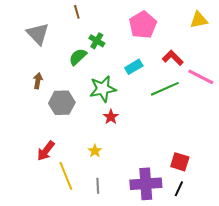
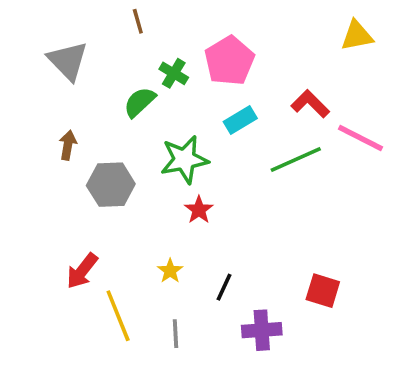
pink pentagon: (143, 25) -> (229, 61), moved
purple cross: (146, 184) -> (262, 330), size x0.7
black line: (179, 189) -> (224, 287), moved

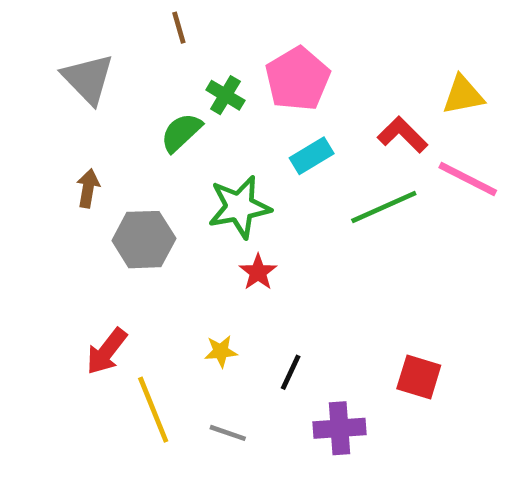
yellow triangle: (357, 36) -> (463, 95), moved
yellow star: (170, 271) -> (221, 351), turned 30
gray line: (176, 334) -> (228, 433), turned -68

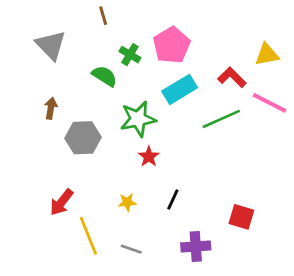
green semicircle: (181, 132) -> (104, 76), turned 75
cyan rectangle: (312, 156) -> (180, 89), size x1.4
black line: (291, 372) -> (173, 199), moved

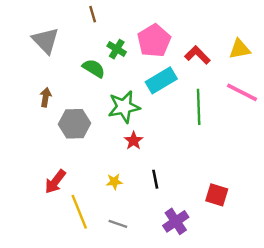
red L-shape: (232, 77) -> (197, 55), moved
green line: (221, 119) -> (199, 107), turned -68
black line: (173, 199) -> (155, 179), turned -36
purple cross: (196, 246) -> (176, 221), turned -30

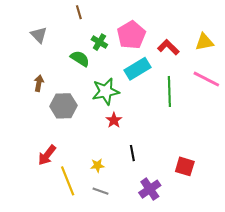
gray triangle: (46, 41) -> (39, 35), size x0.7
yellow star: (114, 182) -> (97, 165), moved

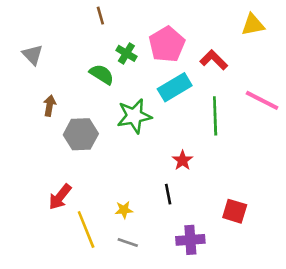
gray triangle: (39, 35) -> (33, 55), moved
yellow triangle: (204, 42) -> (253, 25), moved
red star: (114, 120) -> (183, 160), moved
purple cross: (150, 189) -> (190, 240), turned 30

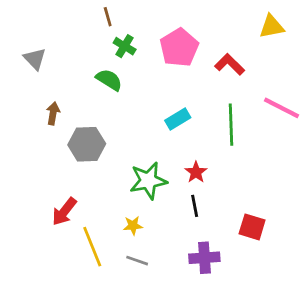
green cross: (126, 53) -> (125, 46), moved
cyan rectangle: (175, 87) -> (178, 119), moved, size x0.7
green star: (134, 116) -> (148, 181), moved
black line: (168, 194) -> (195, 206), moved

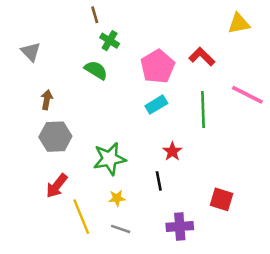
pink pentagon: (179, 48) -> (158, 66), moved
gray hexagon: (87, 144) -> (55, 137), moved
green star: (148, 181) -> (110, 159), moved
black line: (195, 206) -> (159, 181), moved

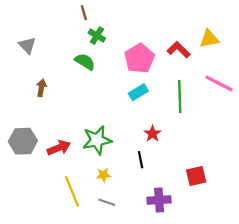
yellow triangle: (239, 23) -> (209, 39), moved
gray hexagon: (55, 137) -> (23, 141), moved
red arrow: (57, 186) -> (59, 148), moved, turned -150
red square: (222, 199) -> (196, 176), turned -30

